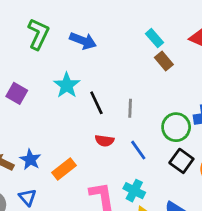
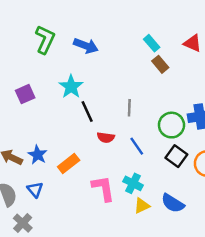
purple square: (17, 93) -> (25, 94), turned 36
black line: (96, 103) -> (87, 111), moved

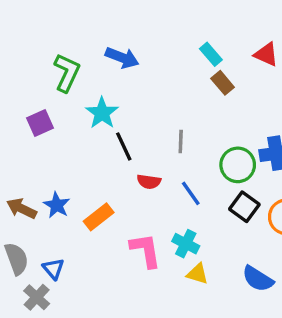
green L-shape: (45, 39) -> (67, 73), moved
blue triangle: (35, 190) -> (53, 269), moved
blue semicircle: (173, 203) -> (258, 279), moved
yellow triangle: (142, 206) -> (197, 274), turned 42

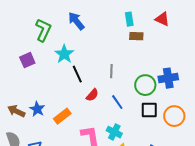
cyan rectangle: (211, 54) -> (129, 19), turned 32
blue arrow: (122, 58) -> (76, 21), turned -150
brown rectangle: (223, 83) -> (136, 36), turned -48
red semicircle: (149, 182) -> (92, 95), turned -56
black square: (244, 207) -> (149, 110), turned -36

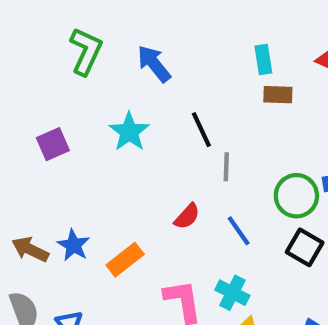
green L-shape: (43, 30) -> (86, 51), moved
black line: (77, 74) -> (201, 130), moved
black square: (149, 110) -> (305, 247), turned 30

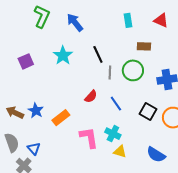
brown rectangle: (278, 95) -> (144, 46), moved
green circle: (296, 196) -> (133, 70), moved

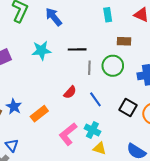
black line: (98, 54) -> (77, 49), turned -66
cyan star: (63, 55) -> (41, 50), turned 30
pink L-shape: (89, 138) -> (68, 134), turned -120

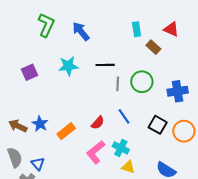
brown rectangle: (124, 41) -> (153, 47), moved, turned 40
red semicircle: (70, 92) -> (98, 123), moved

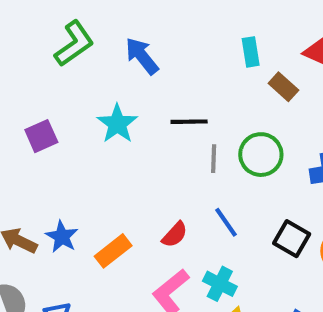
green L-shape: (46, 25) -> (74, 44), turned 30
cyan star: (68, 66) -> (117, 124), turned -30

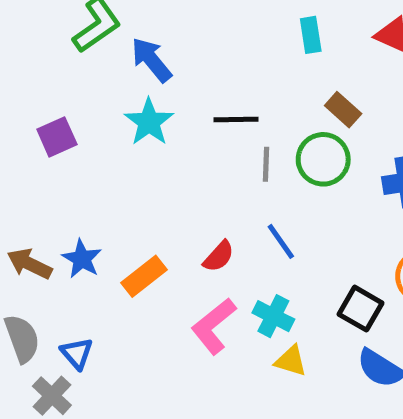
blue arrow: (142, 56) -> (151, 60), moved
brown rectangle: (283, 87) -> (343, 110), moved
black square: (292, 239) -> (360, 309), moved

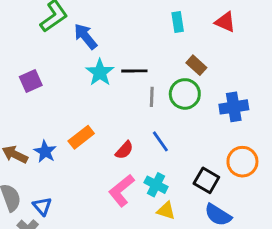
cyan star: (149, 122) -> (100, 72), moved
orange rectangle: (144, 276) -> (81, 137), moved

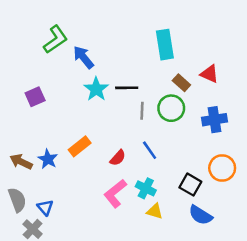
cyan rectangle: (178, 22) -> (165, 45), size x1.6
red triangle: (225, 22) -> (209, 74), moved

